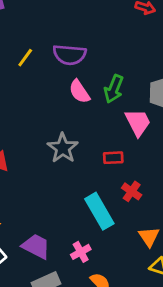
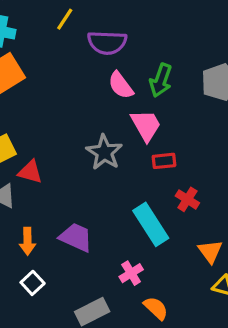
yellow line: (25, 58) -> (65, 19), moved
pink trapezoid: (138, 122) -> (146, 125), moved
purple trapezoid: (36, 246) -> (76, 237), moved

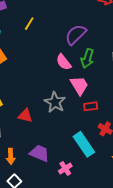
purple semicircle: (107, 43) -> (76, 35), moved, turned 135
red triangle: (30, 172) -> (25, 116), moved
pink cross: (131, 273) -> (65, 169), moved

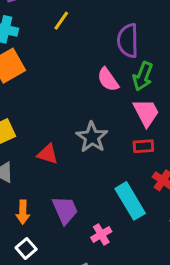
purple semicircle: (76, 35) -> (128, 41), turned -50
pink trapezoid: (79, 85) -> (146, 113), moved
purple trapezoid: (39, 153) -> (65, 210), turned 40

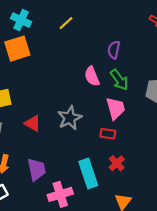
purple semicircle: (128, 41) -> (114, 50), size x0.7
green arrow: (143, 76) -> (119, 80), turned -70
pink cross: (101, 234) -> (60, 194), size x1.5

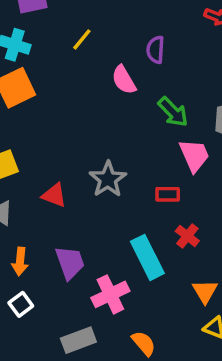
purple semicircle: (114, 50) -> (155, 50), moved
pink semicircle: (92, 76) -> (124, 80), moved
pink trapezoid: (116, 108) -> (194, 155), moved

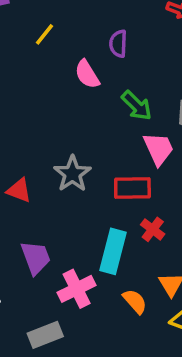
red rectangle: (168, 194) -> (132, 188), size x1.5
cyan rectangle: (147, 257) -> (113, 251), turned 42
orange semicircle: (144, 343) -> (135, 301), moved

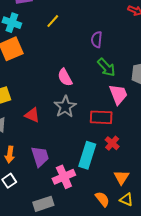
purple semicircle: (118, 44) -> (97, 40), moved
pink semicircle: (87, 74) -> (65, 77), moved
orange semicircle: (135, 301) -> (102, 199), moved

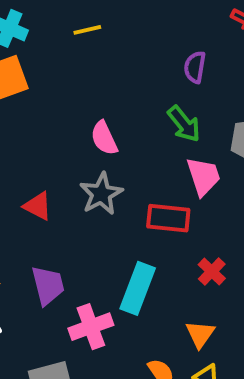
yellow line: (53, 21) -> (87, 30), turned 32
purple semicircle: (97, 40) -> (195, 67), moved
red cross: (112, 143) -> (212, 271), moved

